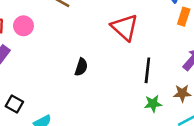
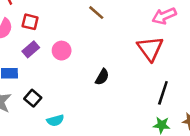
pink circle: (23, 26) -> (62, 51), moved

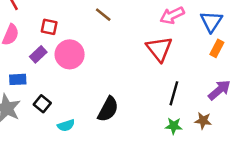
red square: (30, 22) -> (49, 27), moved
pink circle: (62, 51) -> (70, 54), size x1.5
black semicircle: (102, 77) -> (108, 109), moved, size x1.5

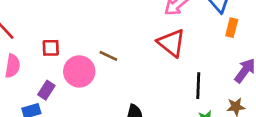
brown line: (103, 15) -> (108, 56), moved
purple rectangle: (38, 54) -> (46, 90), moved

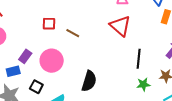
red square: (51, 48) -> (49, 24), moved
pink circle: (79, 71) -> (52, 61), moved

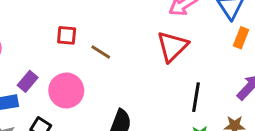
red triangle: (120, 26) -> (172, 46), turned 30

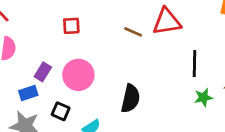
red triangle: (172, 46) -> (167, 22), turned 44
brown line: (101, 52) -> (133, 32), moved

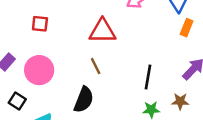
red triangle: (167, 22) -> (102, 31), moved
brown line: (133, 32) -> (96, 66), moved, turned 30

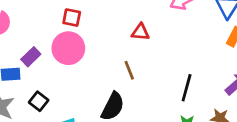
red triangle: (102, 31) -> (140, 32), size x0.6
pink circle: (39, 70) -> (68, 48), moved

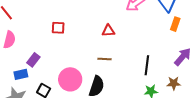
pink circle: (68, 48) -> (70, 79), moved
brown line: (129, 70) -> (104, 59), turned -56

